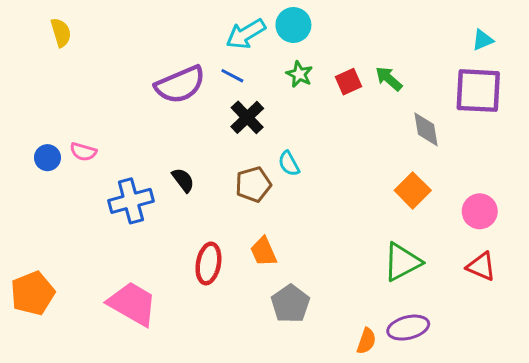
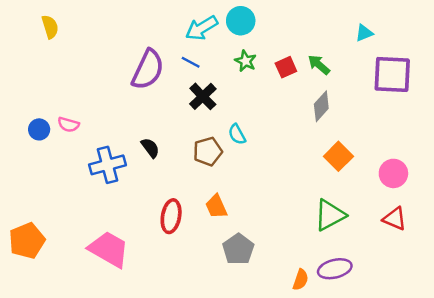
cyan triangle: (483, 40) -> (364, 33), moved
purple semicircle: (180, 85) -> (148, 70), turned -42
gray diamond: (426, 129) -> (321, 106), moved, turned 52

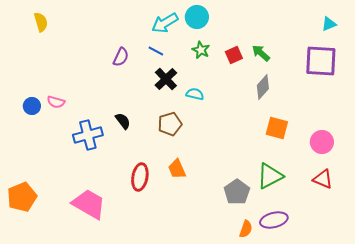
cyan triangle: (364, 33) -> (329, 24), moved
purple semicircle: (148, 70) -> (121, 57), size x0.6
cyan semicircle: (237, 134) -> (195, 94), moved, turned 132
orange square: (338, 156) -> (277, 128), turned -30
gray pentagon: (238, 249) -> (237, 192), moved

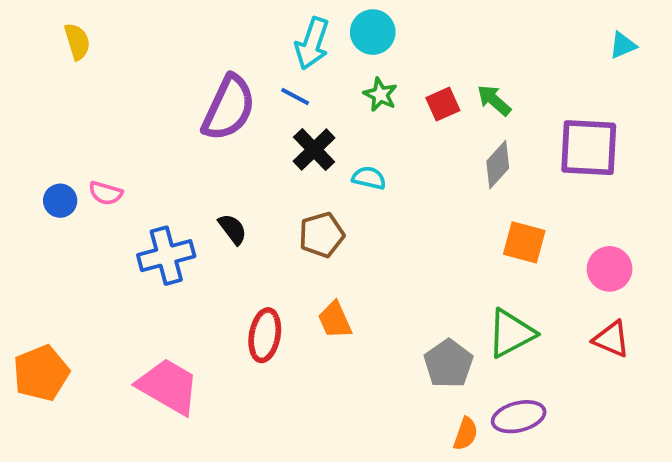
cyan arrow: (165, 23) -> (312, 43), turned -40
purple semicircle: (121, 57) -> (229, 108), size x1.8
purple square: (321, 61) -> (589, 148), moved

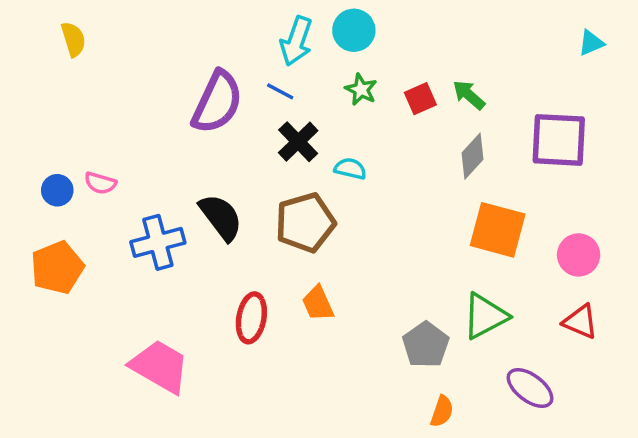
black semicircle: (233, 229) -> (221, 217), size x1.6
brown pentagon: (322, 235) -> (305, 223), size x1.4
orange square: (524, 242) -> (498, 230), size x1.4
orange pentagon: (41, 373) -> (57, 268), moved
purple ellipse: (519, 417) -> (530, 388), moved, turned 51

